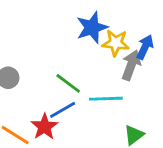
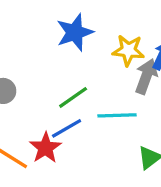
blue star: (92, 27) -> (75, 32), moved
green line: (68, 83) -> (73, 97), turned -72

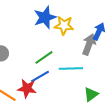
yellow star: (128, 50) -> (64, 25), moved
red star: (45, 148) -> (27, 88), turned -30

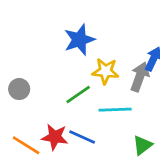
yellow star: (64, 25) -> (105, 71), moved
blue line: (40, 76) -> (82, 137), moved, turned 54

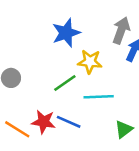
gray arrow: (140, 77) -> (121, 30), moved

